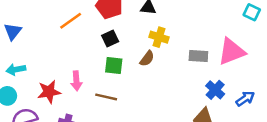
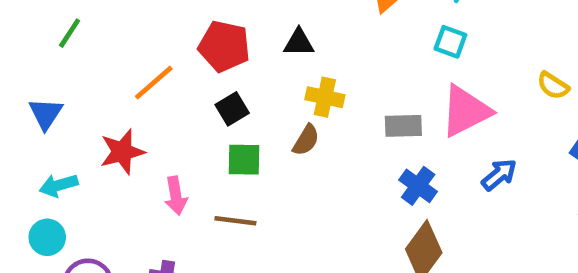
cyan square: (252, 12) -> (450, 42), moved
blue cross: (215, 90) -> (418, 186), moved
red star: (49, 92) -> (122, 152), moved
blue arrow: (245, 99) -> (499, 175), moved

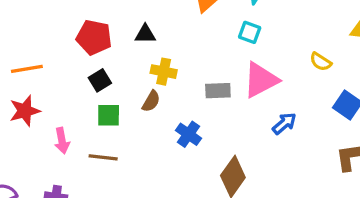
orange line: (154, 83) -> (27, 69), moved, turned 32
blue cross: (418, 186) -> (189, 134), moved

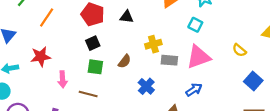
orange line: (27, 69) -> (47, 18), moved, turned -54
yellow cross: (164, 72) -> (153, 44), moved, turned -35
blue arrow: (284, 123) -> (194, 90), moved

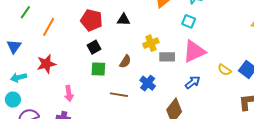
yellow semicircle: (239, 50) -> (224, 70), moved
pink arrow: (63, 79) -> (69, 94), moved
brown line: (88, 94) -> (119, 95), moved

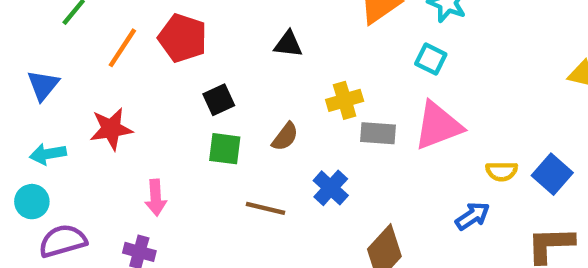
red pentagon: (92, 20) -> (183, 38), moved
yellow semicircle: (224, 70) -> (502, 171), turned -40
blue arrow: (193, 82) -> (473, 216), moved

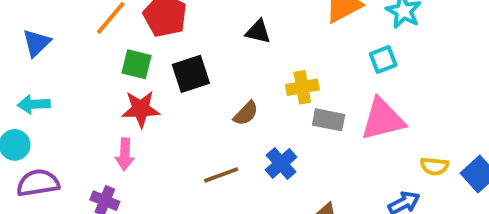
cyan square: (431, 59) -> (383, 59), turned 36
black square: (219, 100) -> (191, 74), size x1.4
red star: (111, 129) -> (141, 109), moved
green square: (225, 149) -> (137, 64), moved
brown line: (265, 208) -> (221, 175), turned -40

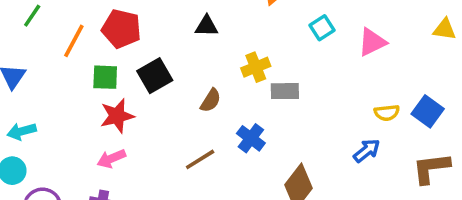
pink triangle: (383, 119) -> (372, 42), moved, size x0.7
pink arrow: (125, 154) -> (111, 159), turned 76

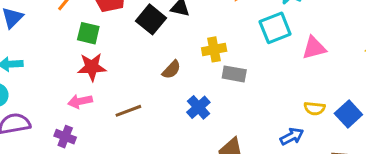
cyan square: (322, 28) -> (275, 28), size x1.5
black square: (155, 76) -> (151, 19), moved, turned -32
brown line: (200, 159) -> (128, 111), moved

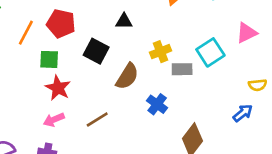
black square: (151, 19) -> (96, 51), moved
cyan square: (275, 28) -> (210, 52), moved
red star: (92, 67) -> (58, 88), turned -30
brown semicircle: (171, 70) -> (127, 76), size x1.5

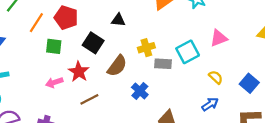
yellow semicircle: (258, 85) -> (216, 77), moved, turned -136
red star: (58, 88) -> (79, 72), moved
pink arrow: (54, 120) -> (54, 82), moved

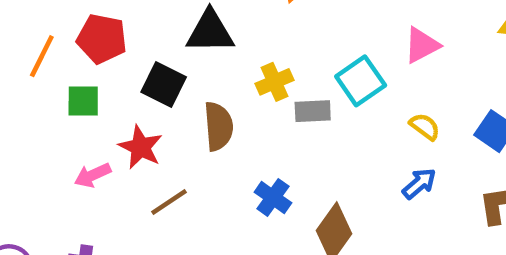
black triangle: (118, 20) -> (210, 32), size x1.6
brown semicircle: (117, 66) -> (218, 126), turned -35
blue cross: (140, 91) -> (273, 198), moved

